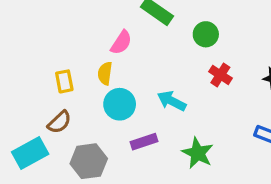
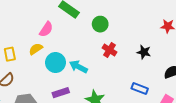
yellow semicircle: (105, 73) -> (36, 49), turned 48
cyan circle: (120, 104) -> (56, 63), moved

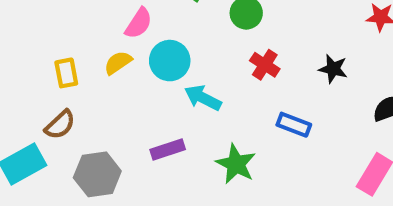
cyan circle: (56, 63) -> (170, 61), moved
blue rectangle: (140, 88) -> (294, 125), moved

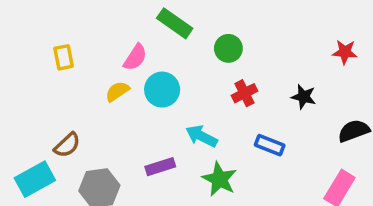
red cross: (265, 65) -> (245, 93), turned 30
yellow rectangle: (66, 73) -> (64, 57), moved
cyan arrow: (203, 98) -> (202, 136), moved

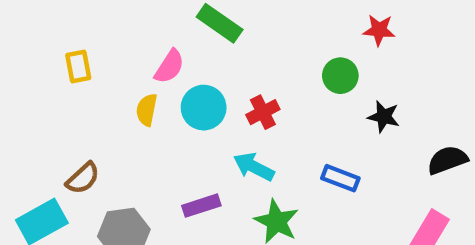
green circle: (228, 48) -> (340, 76), moved
red star: (345, 52) -> (379, 30), moved
yellow semicircle: (117, 91) -> (147, 110), turned -45
red cross: (245, 93) -> (263, 112), moved

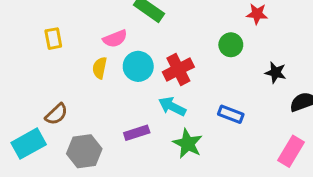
pink semicircle: (169, 67) -> (115, 39), turned 35
red cross: (263, 112) -> (178, 69), size x1.4
black star: (384, 117) -> (276, 73), moved

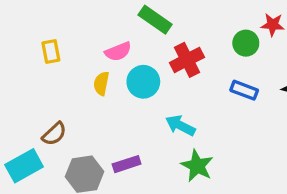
green circle: (231, 45) -> (246, 43), moved
red cross: (178, 69) -> (187, 60), moved
blue rectangle: (231, 114) -> (244, 90), moved
purple rectangle: (137, 133) -> (127, 164), moved

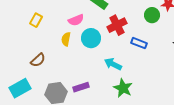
yellow rectangle: (51, 52) -> (36, 20), turned 40
blue rectangle: (244, 90) -> (139, 43), moved
brown semicircle: (54, 134) -> (38, 60), moved

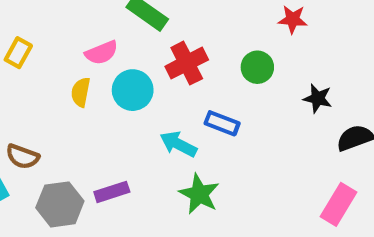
green circle: (152, 15) -> (257, 67), moved
blue rectangle: (139, 43) -> (222, 123), moved
brown semicircle: (38, 60) -> (22, 157), moved, turned 63

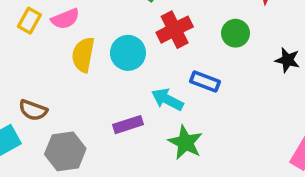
pink semicircle: (101, 53) -> (65, 19), moved
yellow semicircle: (81, 92) -> (83, 55), size x1.4
purple rectangle: (112, 192) -> (128, 125), moved

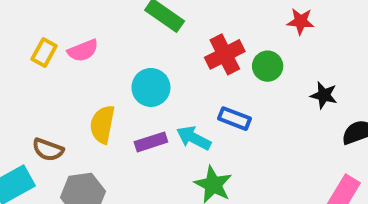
red cross: (175, 30) -> (225, 54), moved
yellow semicircle: (83, 55) -> (102, 124), moved
purple rectangle: (128, 125) -> (151, 142), moved

